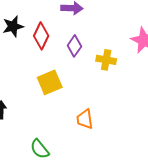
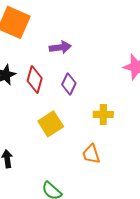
yellow cross: (106, 60) -> (103, 114), moved

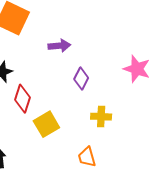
red diamond: (35, 80) -> (23, 99), moved
purple diamond: (69, 84) -> (81, 79), moved

